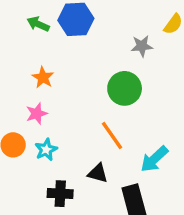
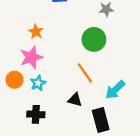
pink star: (37, 114) -> (31, 57), size x1.5
black cross: (60, 194) -> (36, 114), moved

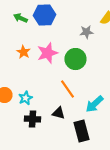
pink star: (31, 57) -> (47, 53), moved
black cross: (36, 114) -> (32, 119), moved

